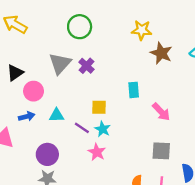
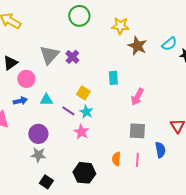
green circle: (80, 27) -> (79, 16), moved
yellow square: (99, 107) -> (83, 93), turned 32
pink arrow: (161, 112) -> (137, 97), turned 72

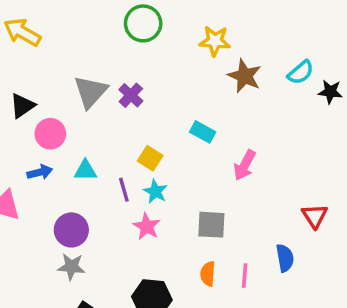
cyan rectangle: (113, 78) -> (203, 132), turned -56
purple line: (68, 111) -> (124, 190), turned 40
gray square: (137, 131) -> (211, 225), moved

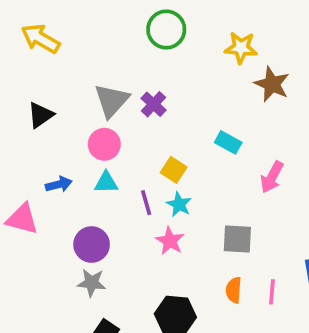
pink circle: (50, 134) -> (104, 144), moved

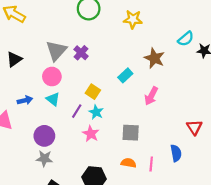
brown star: (272, 84) -> (154, 58), moved
cyan rectangle: (228, 142) -> (125, 75), turned -72
cyan triangle: (106, 183) -> (53, 99), turned 40
purple line: (146, 203) -> (77, 111), turned 48
orange semicircle: (234, 290) -> (129, 163), turned 96

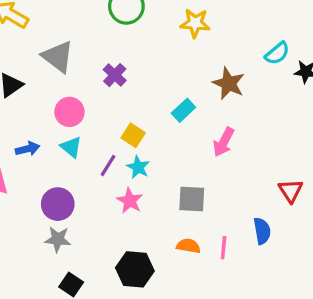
gray triangle: (56, 51) -> (58, 57), moved, turned -35

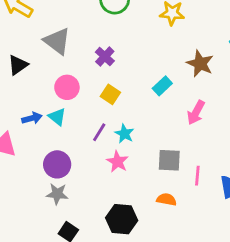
yellow square: (133, 135) -> (110, 94), moved
cyan triangle: (71, 147) -> (57, 117), moved
pink line: (224, 248) -> (197, 176), moved

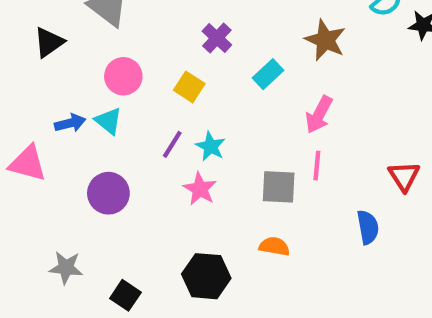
purple cross: (105, 57) -> (217, 38), moved
pink line: (197, 176) -> (317, 166), moved
gray star: (57, 194) -> (66, 268), moved

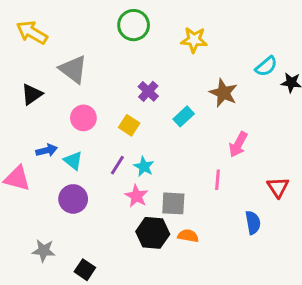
pink arrow: (319, 115) -> (238, 144), moved
cyan triangle: (108, 121) -> (73, 161), moved
gray square: (279, 187) -> (173, 203), moved
black hexagon: (206, 276) -> (153, 233), moved

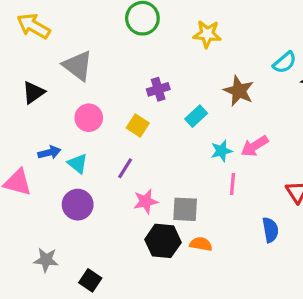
purple cross: (148, 91) -> (158, 89), turned 30
pink arrow: (238, 144) -> (255, 146), turned 30
cyan star: (144, 167) -> (221, 151), moved, turned 30
pink star: (136, 196) -> (146, 201), turned 30

